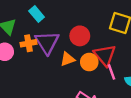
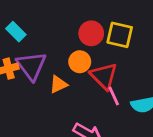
red circle: (80, 36) -> (91, 33), moved
orange circle: (89, 62) -> (80, 62), moved

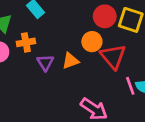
purple triangle: (31, 66) -> (45, 63), moved, size x0.6
pink line: (114, 96) -> (130, 86), moved

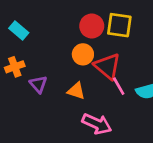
orange triangle: (70, 61) -> (76, 91), moved, turned 48
pink line: (130, 86) -> (119, 86), moved

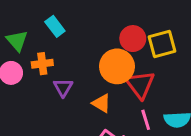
yellow square: (119, 25) -> (162, 44), turned -36
orange circle: (83, 54) -> (117, 66), size x1.5
pink line: (119, 86) -> (146, 120), moved

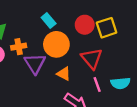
cyan rectangle: (55, 26) -> (49, 20), moved
orange circle: (117, 66) -> (56, 44), moved
purple triangle: (63, 88) -> (35, 63), size x1.5

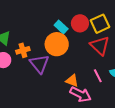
cyan rectangle: (49, 20) -> (61, 27), moved
red triangle: (92, 59) -> (100, 46), moved
orange triangle: (64, 74) -> (72, 81), moved

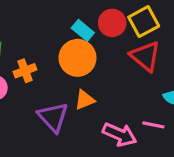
purple triangle: (39, 64) -> (53, 117), moved
pink line: (98, 76) -> (153, 125), moved, turned -48
orange triangle: (72, 81) -> (85, 100), moved, turned -40

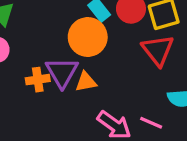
orange cross: (25, 71) -> (38, 80), moved
purple triangle: (53, 117) -> (62, 72), moved

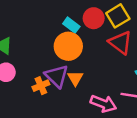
orange triangle: (86, 82) -> (75, 78), turned -35

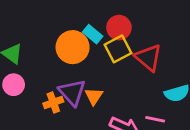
yellow square: (118, 16) -> (118, 49), moved
orange circle: (68, 46) -> (73, 47), moved

